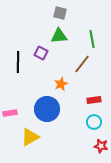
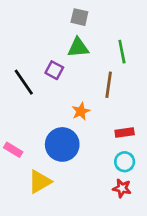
black line: (18, 62) -> (24, 82), turned -35
brown line: (82, 64) -> (109, 85), turned -30
pink rectangle: (10, 113) -> (13, 150), turned 40
red star: (101, 146) -> (122, 188), moved

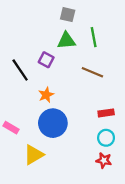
green line: (122, 52) -> (94, 37), moved
brown line: (109, 85) -> (92, 72), turned -75
orange star: (81, 111) -> (46, 95), moved

